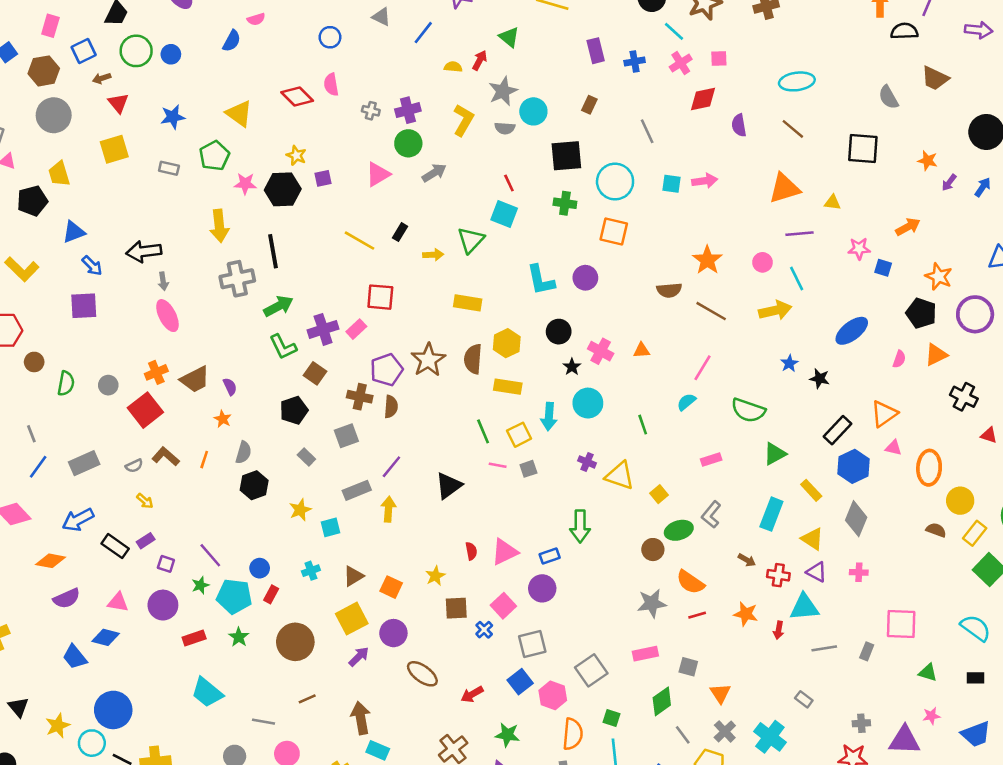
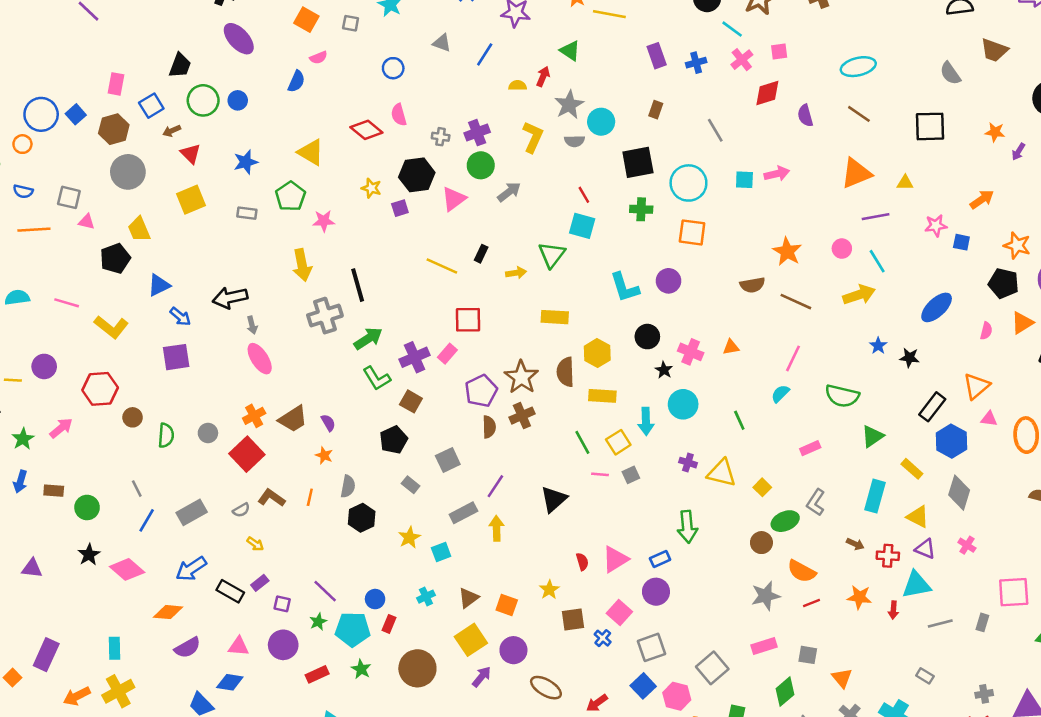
black hexagon: (283, 189) -> (417, 175), moved
brown cross: (360, 397) -> (522, 416), moved, turned -30
pink cross: (859, 572) -> (967, 545), turned 36

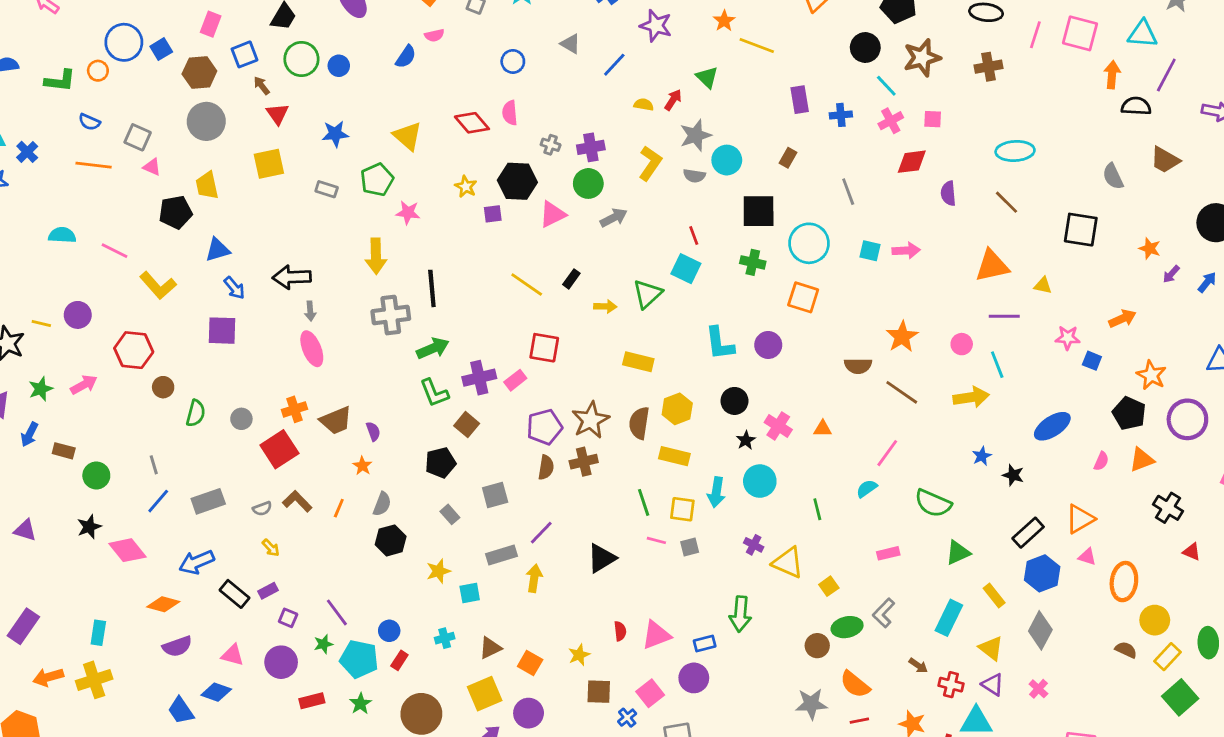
brown arrow: (172, 131) -> (262, 86), turned 66
yellow square: (618, 442) -> (682, 509), turned 30

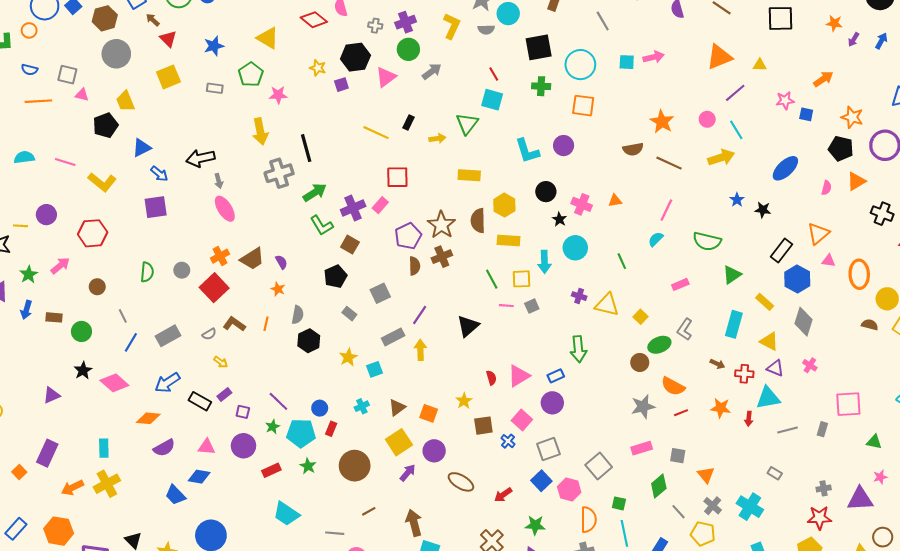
purple line: (1004, 316) -> (735, 93), turned -30
brown circle: (163, 387) -> (97, 287), moved
purple triangle: (25, 530) -> (52, 395), moved, turned -30

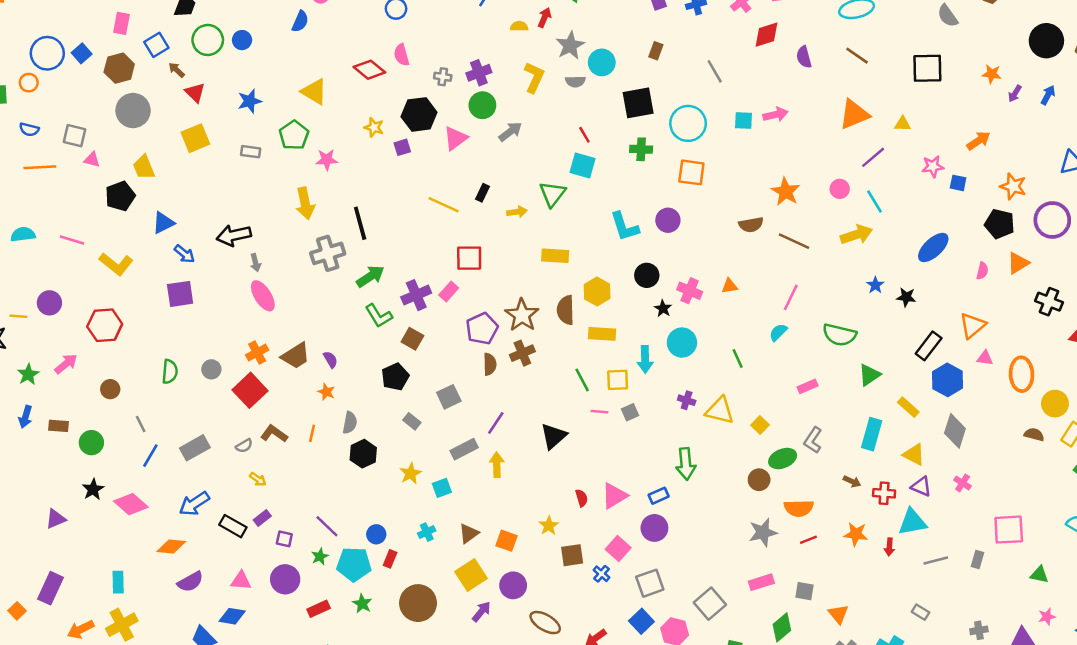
orange semicircle: (673, 386) -> (799, 508), turned -30

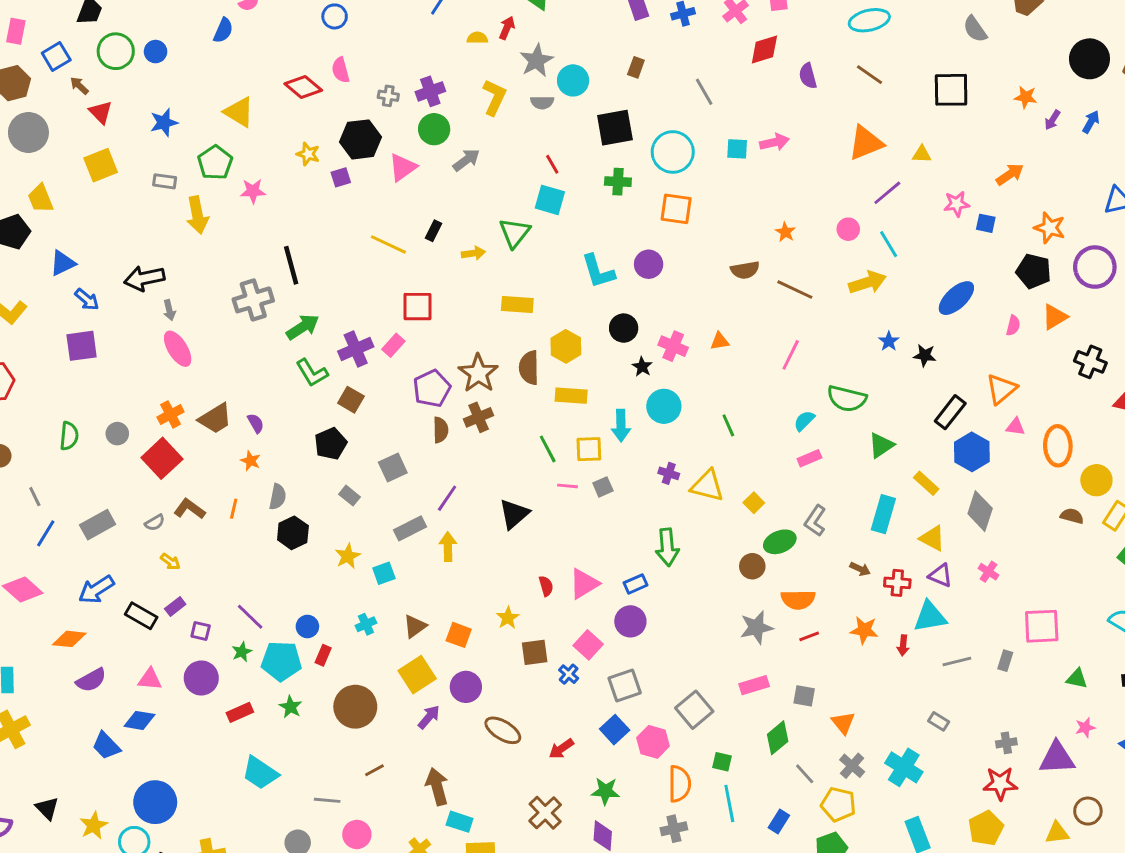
orange star: (786, 192) -> (785, 232), size x0.6
yellow arrow: (305, 203) -> (197, 215), moved
cyan semicircle: (778, 332) -> (804, 421), moved

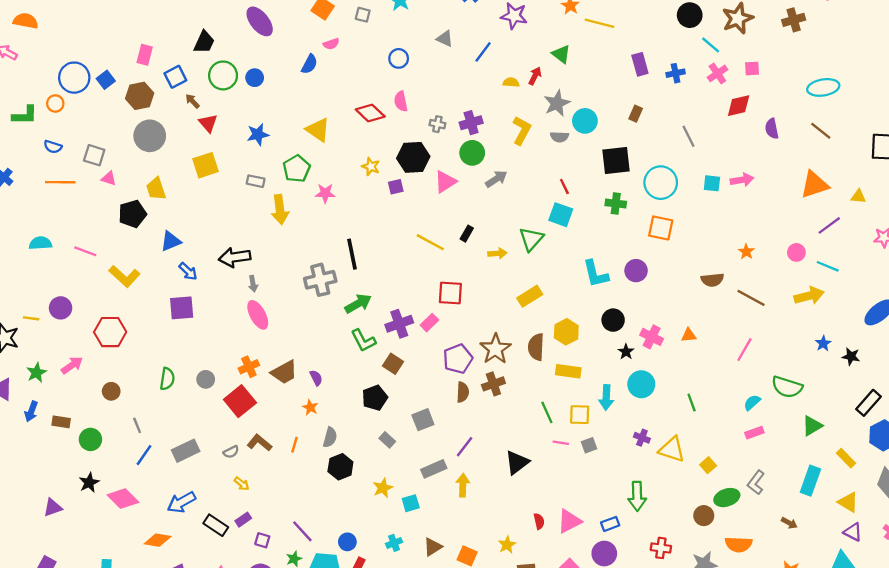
cyan line: (889, 244) -> (828, 266), turned -40
yellow rectangle: (517, 305) -> (530, 296), turned -40
red cross: (897, 583) -> (661, 548), moved

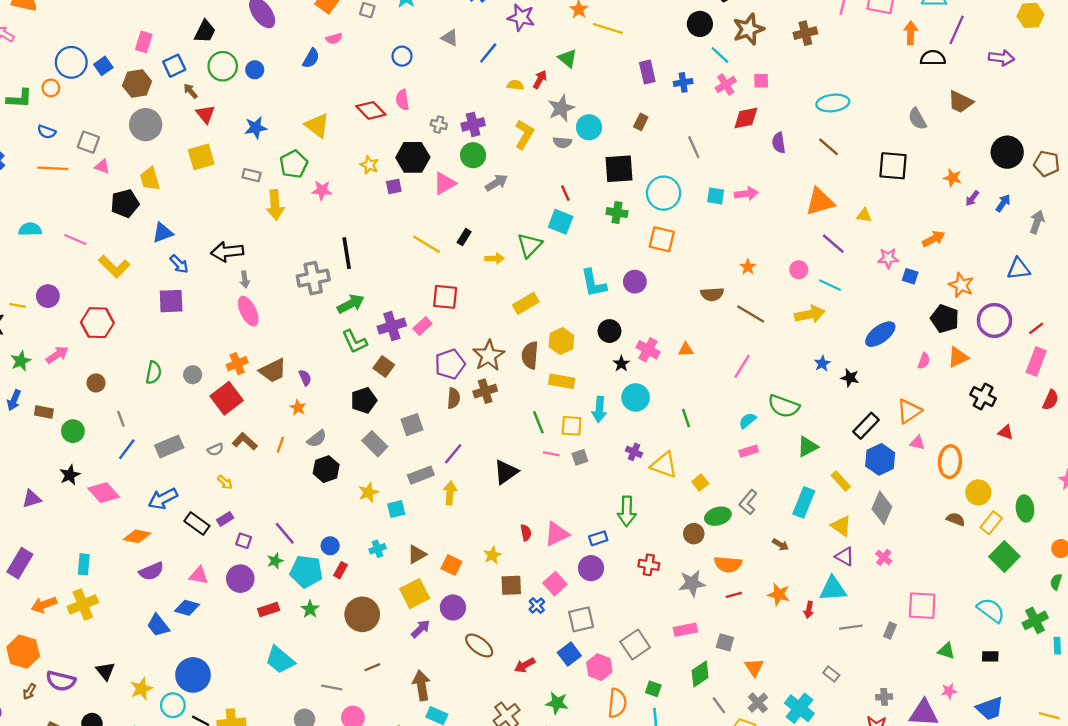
purple line: (829, 225) -> (833, 244), turned 75
gray semicircle: (330, 437) -> (317, 439), turned 36
gray rectangle: (387, 440) -> (375, 444), size x1.5

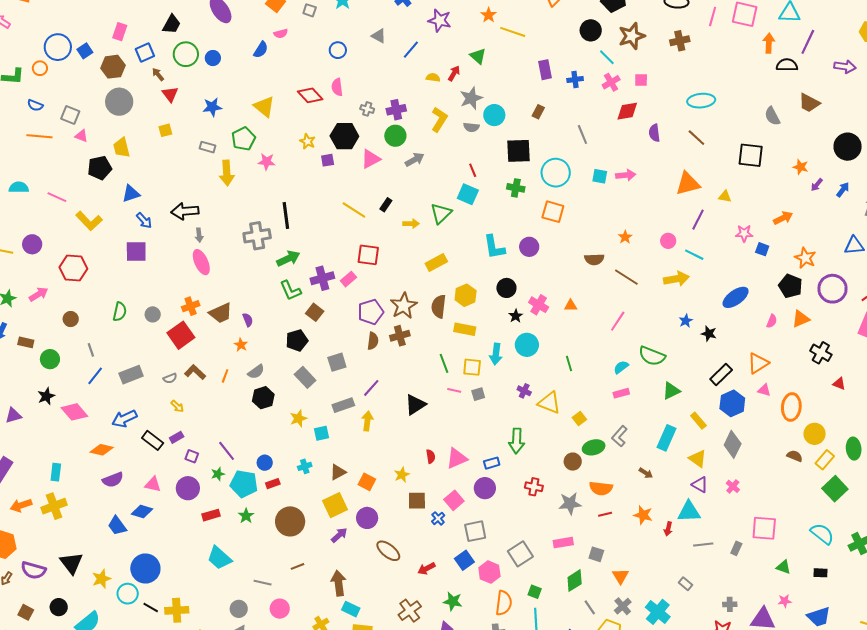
yellow square: (201, 157) -> (165, 130), size x0.6
purple line: (833, 244) -> (698, 220), turned 75
red rectangle: (340, 570) -> (273, 484), turned 40
black triangle: (105, 671) -> (71, 563), size x1.4

